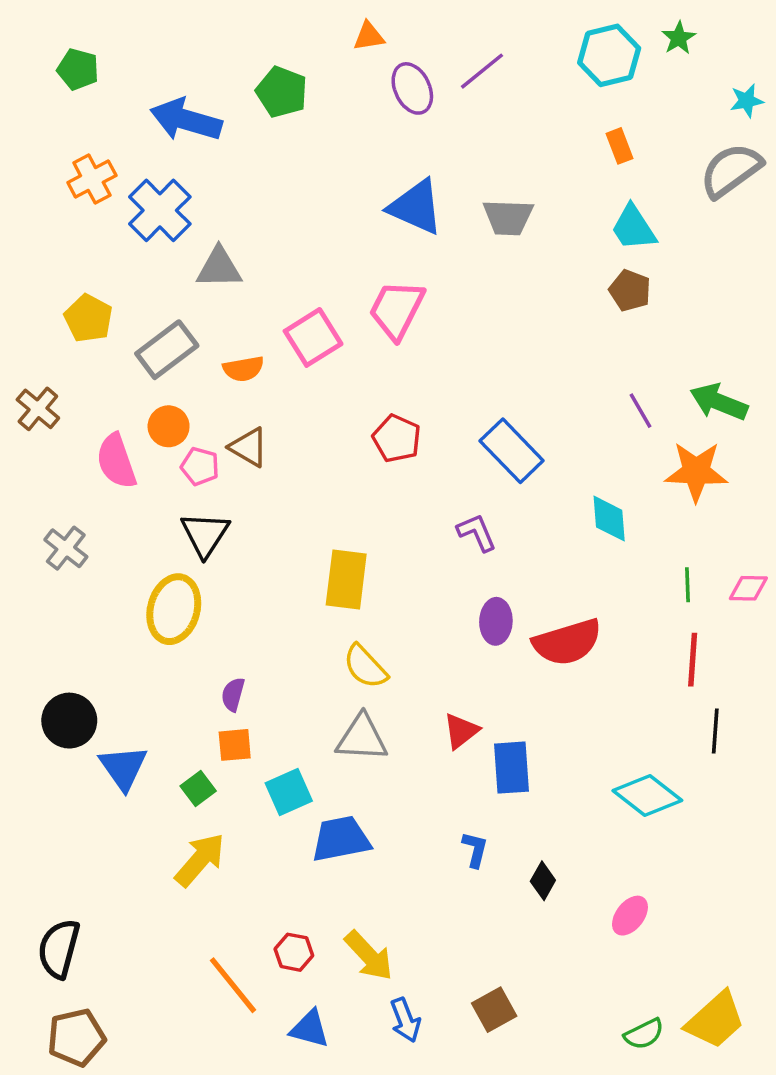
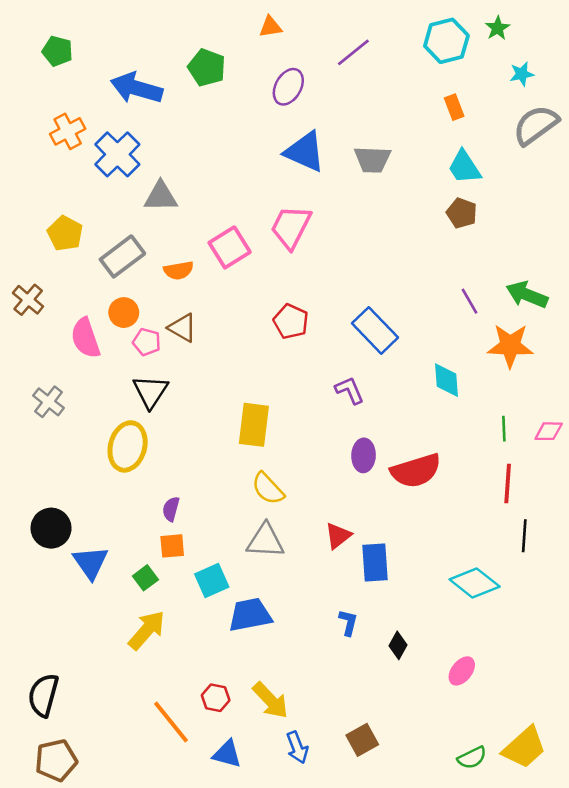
purple ellipse: (412, 88) -> (288, 87), moved, turned 54
cyan star: (747, 101) -> (522, 74), moved

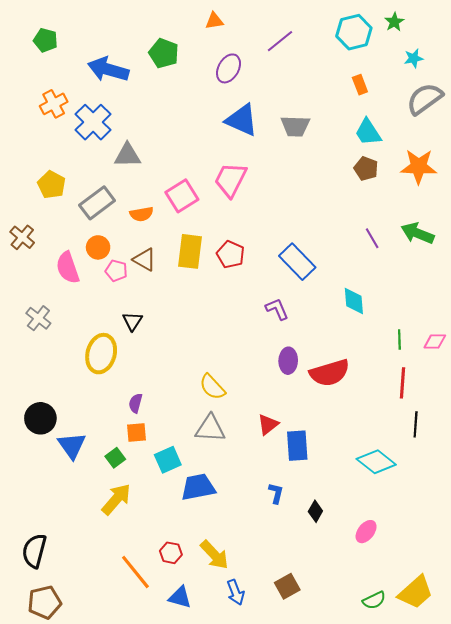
orange star: (510, 346) -> (419, 167), moved
black triangle: (151, 392) -> (132, 321), moved, size x0.7
yellow rectangle: (254, 425) -> (190, 251), moved

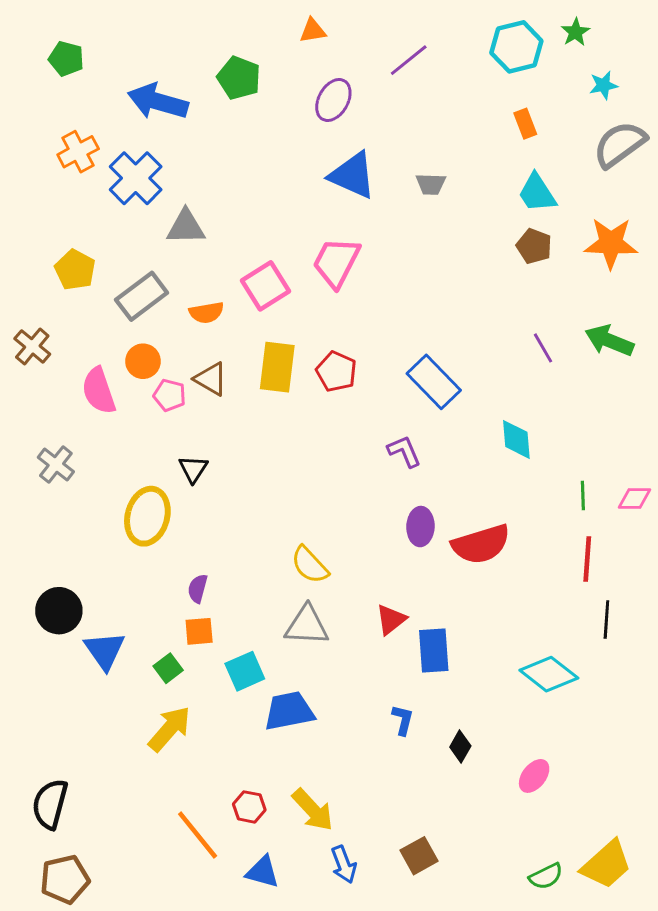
gray trapezoid: (295, 126) -> (431, 184), size x0.7

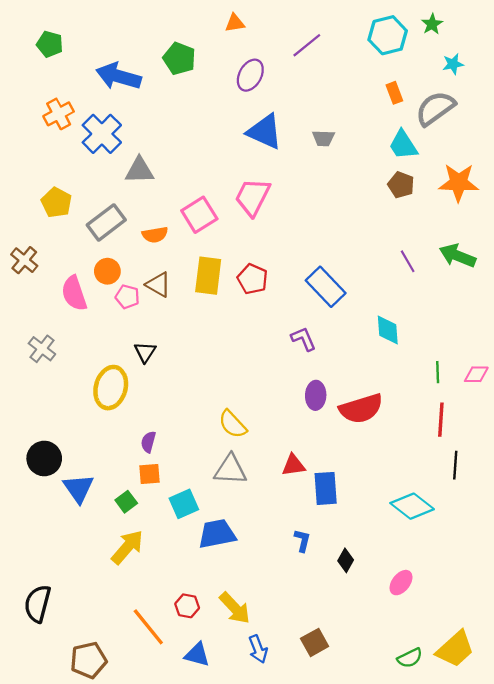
gray semicircle: (620, 144) -> (435, 108), moved
red triangle: (391, 620) -> (294, 465), turned 30
brown pentagon: (65, 879) -> (89, 660), moved

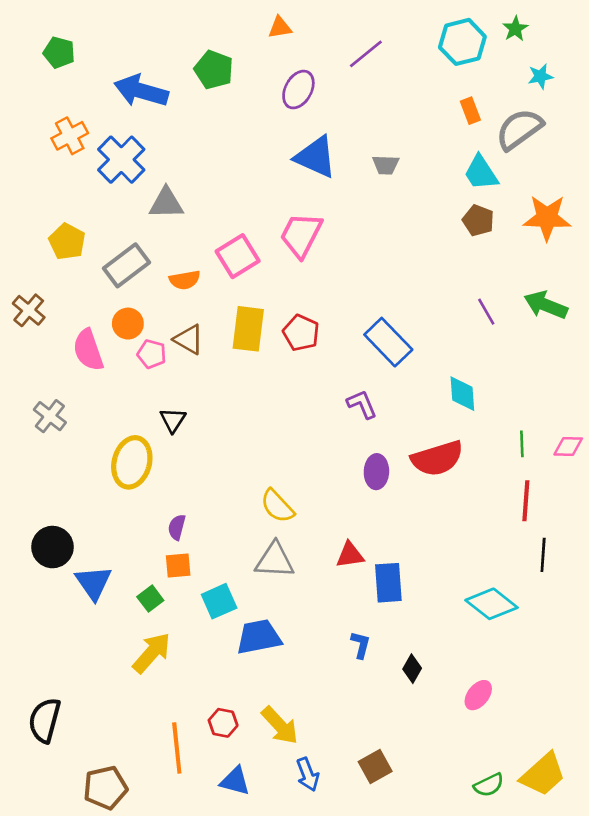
red semicircle: (361, 409) -> (437, 458), moved
orange line: (148, 627) -> (177, 748), turned 33

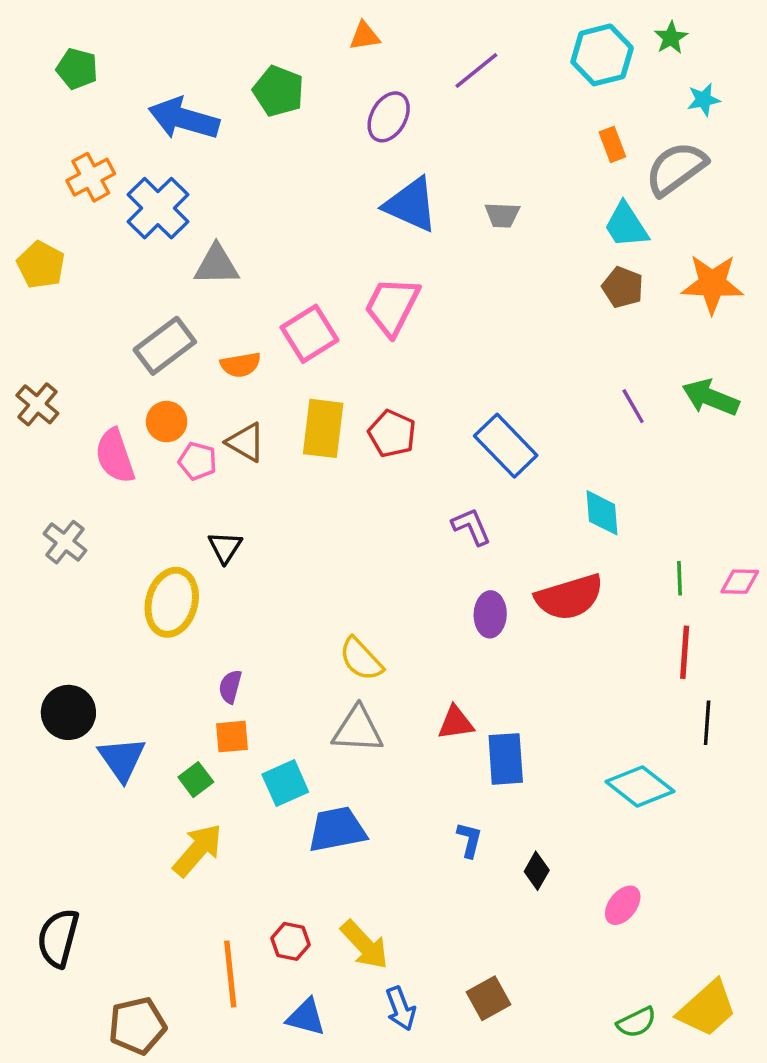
yellow pentagon: (67, 242) -> (41, 265), moved

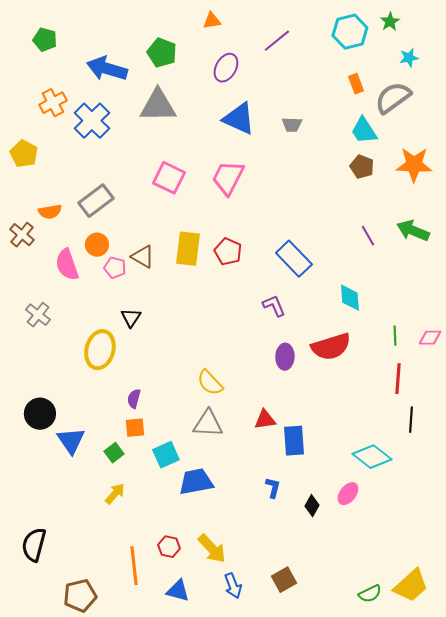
gray triangle: (216, 265) -> (158, 106), moved, size x1.4
pink square: (309, 334) -> (169, 178), moved, turned -32
orange semicircle: (241, 365) -> (50, 212), moved
yellow arrow: (198, 850) -> (115, 494), size x0.7
pink ellipse: (623, 905) -> (348, 494), moved

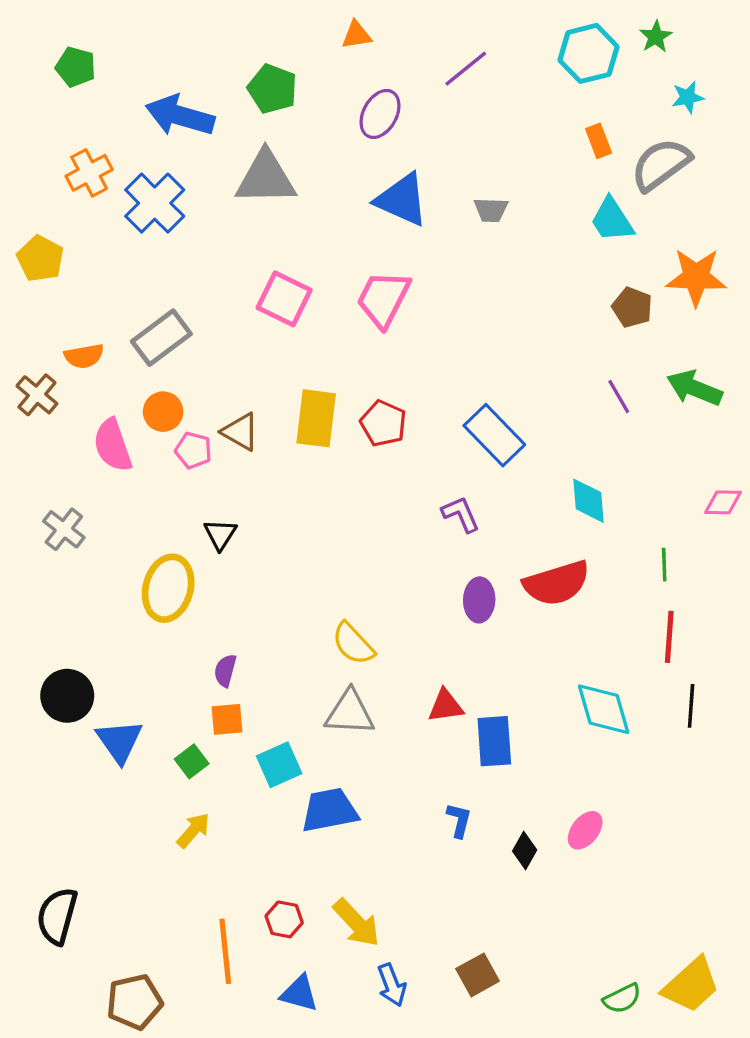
brown pentagon: (362, 167) -> (632, 307), moved
pink diamond: (430, 338) -> (723, 502), moved
cyan diamond: (372, 457) -> (604, 709), moved, turned 36

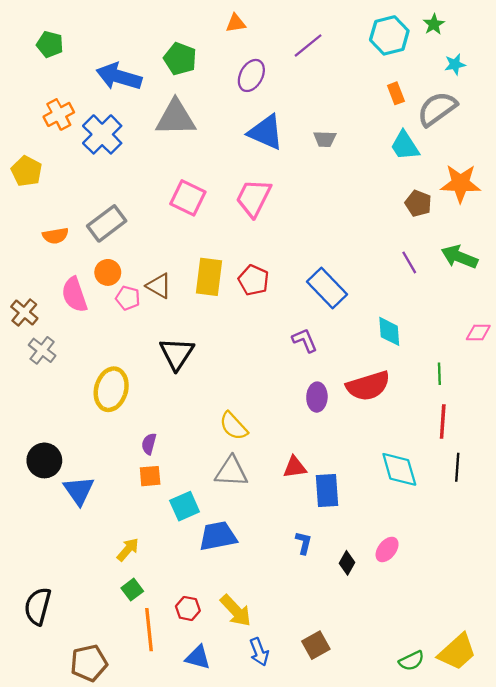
brown cross: (37, 395) -> (24, 312), moved
black triangle: (220, 534) -> (177, 354), moved, size x1.6
green square: (192, 761) -> (132, 590), moved

